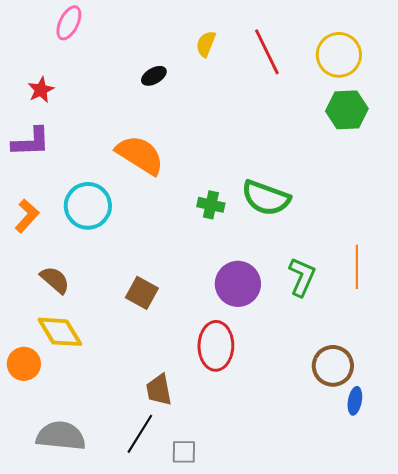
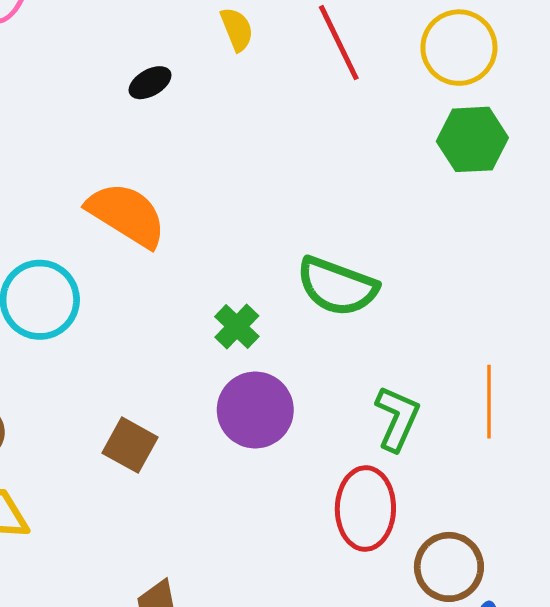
yellow semicircle: (206, 44) -> (237, 29), turned 136
green cross: (211, 205) -> (237, 326), moved, turned 32
purple circle: (238, 284) -> (255, 410), moved
red ellipse: (216, 346) -> (365, 509), moved

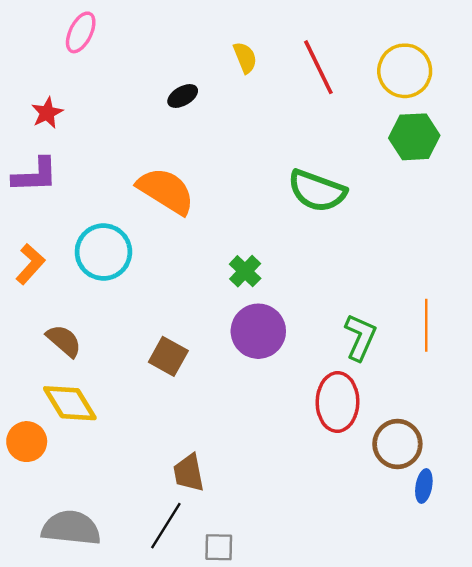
green semicircle: (337, 286) -> (317, 191), moved

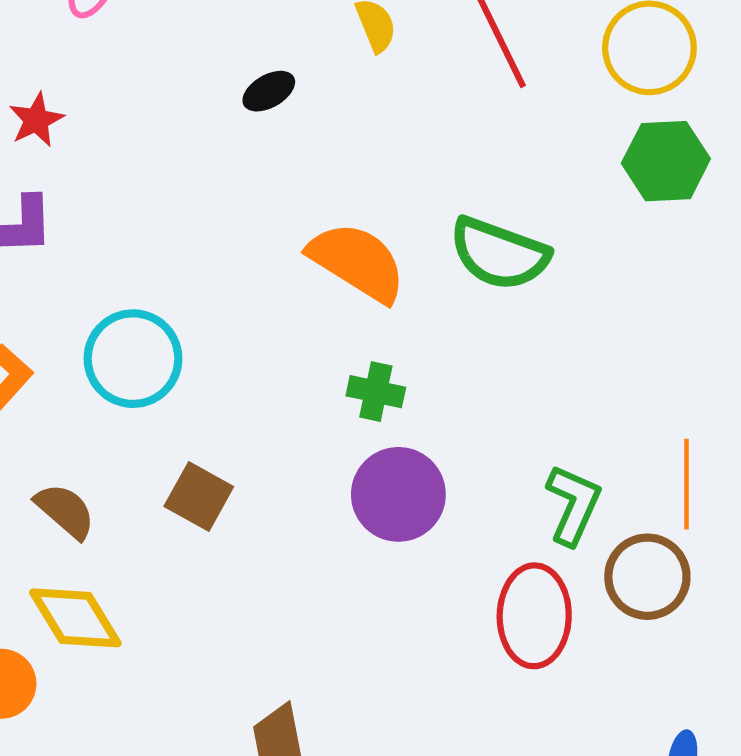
orange semicircle: (166, 191) -> (357, 262), moved
green cross: (245, 271) -> (376, 392), turned -32
brown square: (168, 356) -> (199, 496), moved
brown circle: (397, 444) -> (647, 577), moved

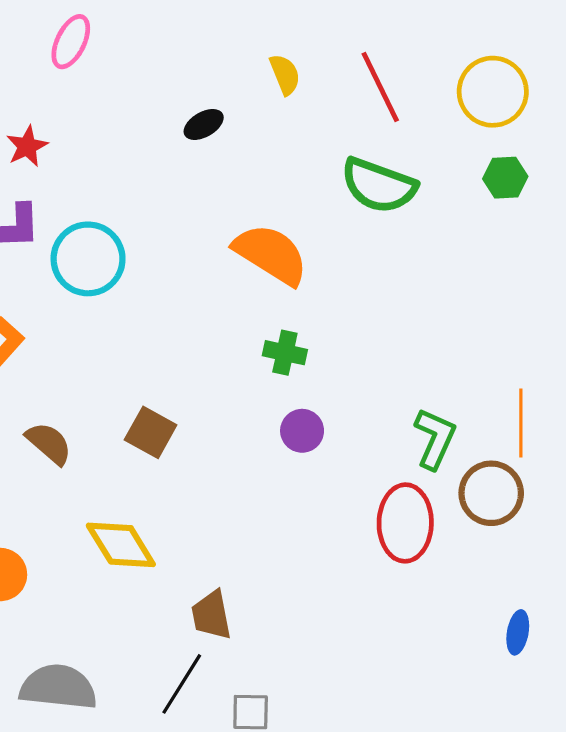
green hexagon: (666, 161) -> (505, 178), size x0.7
green semicircle: (499, 254) -> (379, 185), moved
cyan circle: (133, 359) -> (88, 259), moved
purple circle: (398, 494) -> (302, 431), size x0.6
yellow diamond: (75, 618) -> (121, 545), moved

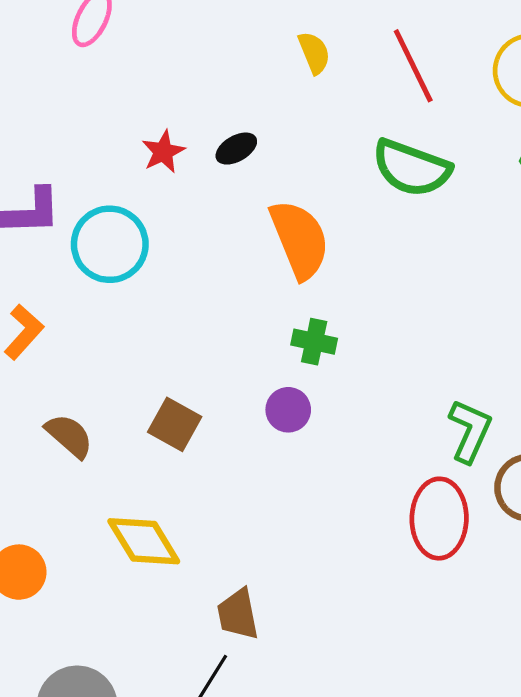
black ellipse: (204, 124) -> (236, 149), moved
red star: (27, 146) -> (163, 152), moved
orange semicircle: (271, 254) -> (300, 239), turned 36
purple circle: (302, 431) -> (288, 410), moved

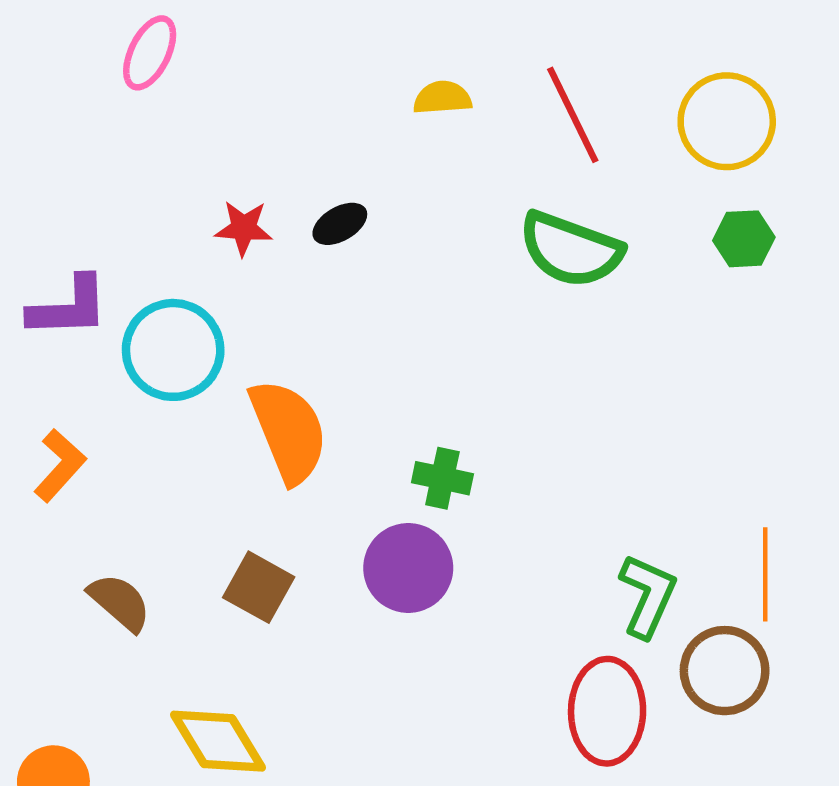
yellow semicircle: (314, 53) -> (442, 98), turned -72
red star: (163, 152) -> (244, 228), turned 30
orange semicircle: (300, 239) -> (289, 431), moved
purple circle: (288, 410) -> (408, 568), size x1.5

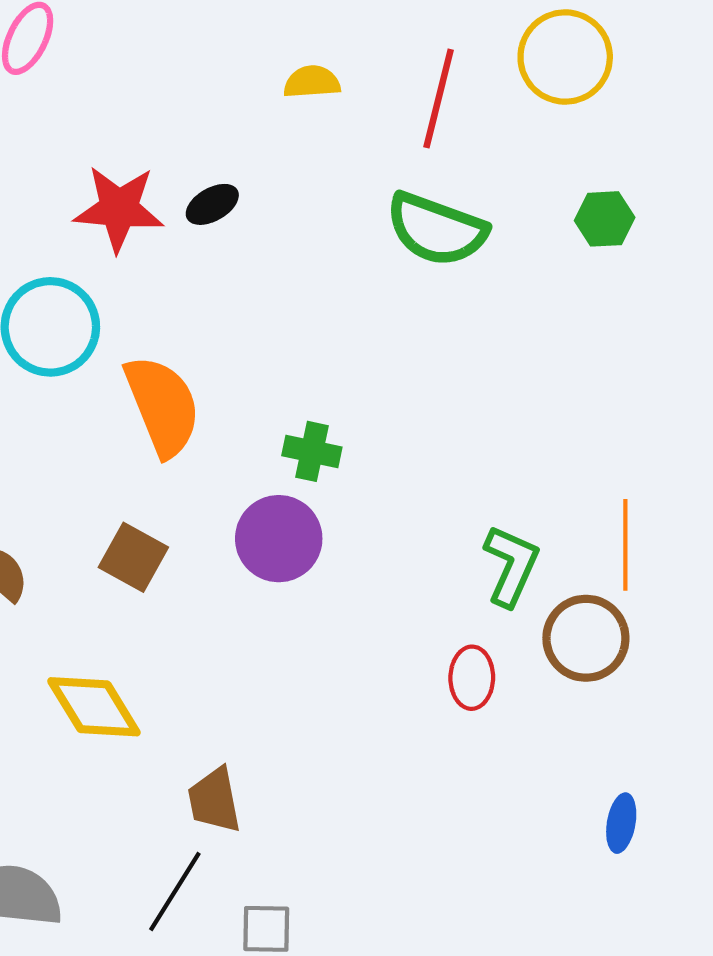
red line: (573, 115) -> (439, 99), turned 40
yellow circle: (727, 121) -> (565, 57), moved
red star: (244, 228) -> (119, 209), size x1.6
red ellipse: (607, 711) -> (472, 678), size x0.6

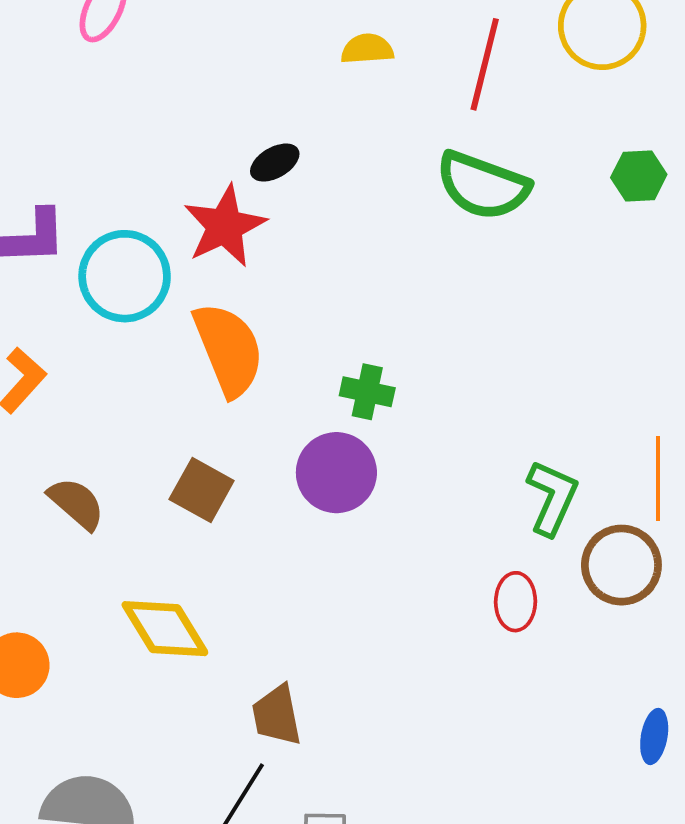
red star: (119, 209) -> (225, 226), moved, turned -30

